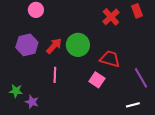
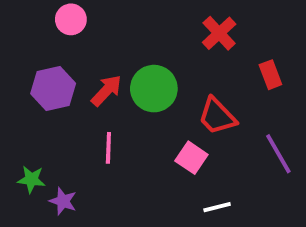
red rectangle: (137, 11) -> (270, 75), moved
red trapezoid: (110, 59) -> (217, 116), turned -150
white line: (133, 105) -> (217, 207), moved

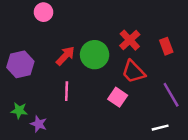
red cross: (219, 33) -> (130, 40), moved
purple hexagon: (53, 89) -> (20, 64), moved
white line: (217, 207) -> (160, 128), moved

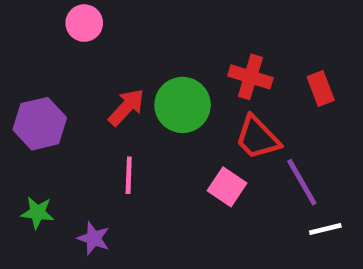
red cross: (130, 40) -> (250, 77), turned -30
purple line: (171, 95) -> (302, 182), moved
purple star: (39, 124) -> (94, 238), moved
white line: (160, 128) -> (325, 229), moved

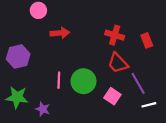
green circle: (183, 105) -> (83, 81), moved
red arrow: (126, 107) -> (60, 33), moved, turned 42
pink square: (227, 187) -> (112, 96), moved
green star: (37, 213) -> (17, 97), size x1.5

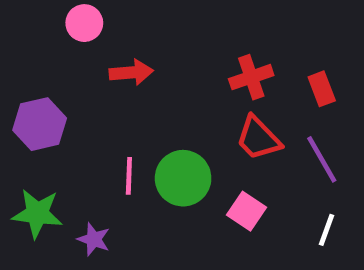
red cross: (115, 35) -> (251, 77), turned -36
purple line: (138, 83) -> (322, 159), moved
white line: (149, 105) -> (326, 230), turned -56

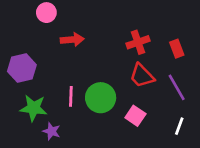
green star: (37, 213) -> (33, 108), moved

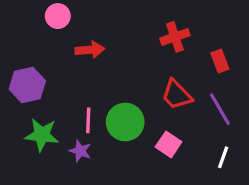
red cross: (138, 42) -> (175, 37), moved
purple star: (52, 131) -> (80, 151), moved

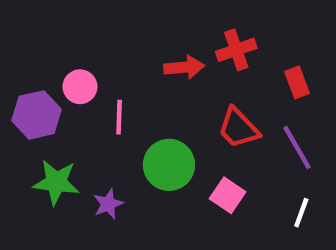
pink circle: (58, 16) -> (80, 87), moved
red arrow: (90, 50) -> (184, 67), moved
pink line: (88, 120) -> (119, 117), moved
purple star: (80, 151) -> (108, 204), turned 30

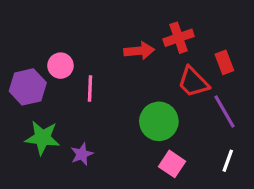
red trapezoid: (238, 128) -> (193, 82), moved
green circle: (169, 165) -> (159, 121), moved
pink square: (228, 195) -> (172, 164), moved

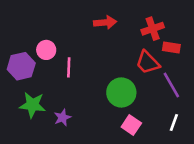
red cross: (179, 38) -> (153, 29), moved
red arrow: (139, 51) -> (105, 22), moved
red rectangle: (224, 62) -> (171, 47), turned -60

